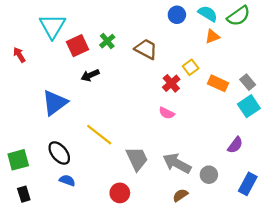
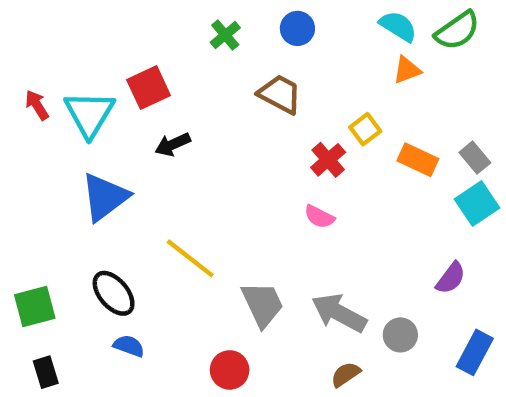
blue circle: (177, 15) -> (297, 28), moved
cyan triangle: (52, 26) -> (89, 114), moved
green cross: (107, 41) -> (225, 35), moved

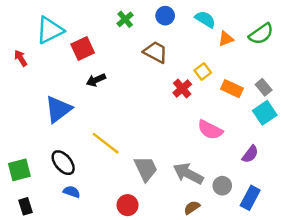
cyan semicircle: (398, 26) -> (205, 19), moved
green semicircle: (457, 31) -> (261, 34), moved
cyan triangle: (89, 114) -> (50, 30), moved, turned 32
pink semicircle: (319, 217) -> (210, 130), moved, size x1.5
blue rectangle: (475, 352) -> (250, 198), moved

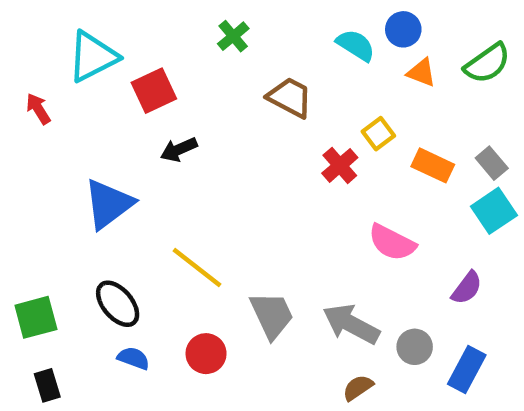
blue circle: (165, 16) -> (403, 29), moved
cyan semicircle: (205, 19) -> (356, 45), moved
orange triangle: (226, 39) -> (421, 72), turned 42
red circle: (128, 205) -> (206, 354), moved

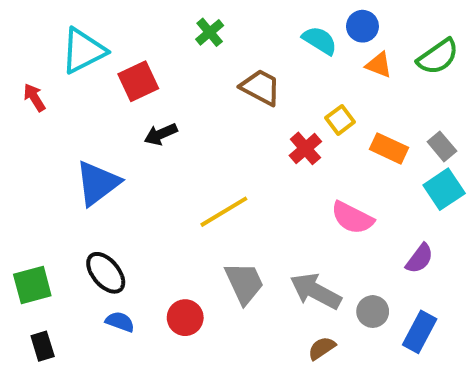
yellow line: (197, 267) -> (224, 212), moved, turned -69

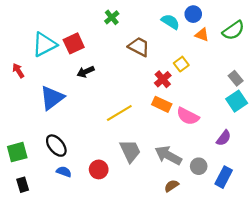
cyan triangle: (83, 51) -> (44, 45), moved
red arrow: (34, 98) -> (18, 71), moved
orange rectangle: (389, 148) -> (162, 104), moved

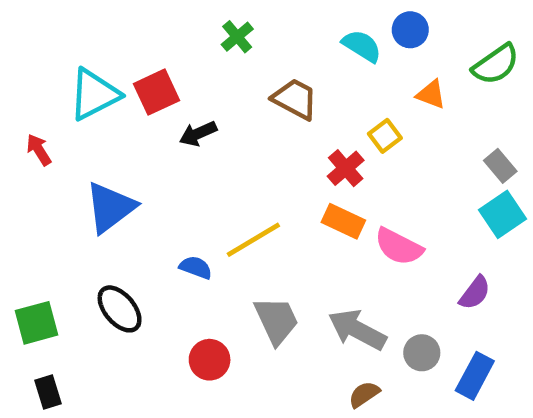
orange triangle: (202, 35) -> (431, 94), moved
black arrow: (86, 72) -> (198, 134), moved
blue semicircle: (64, 172) -> (196, 267), moved

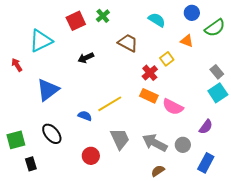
blue circle: (410, 30) -> (192, 13), moved
red square: (156, 92) -> (76, 21), moved
gray circle: (422, 353) -> (183, 145), moved
black rectangle: (48, 392) -> (31, 164), moved

